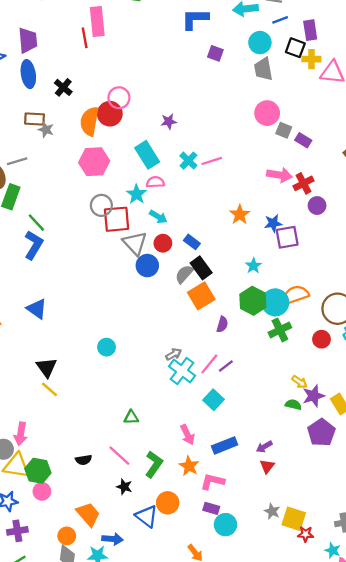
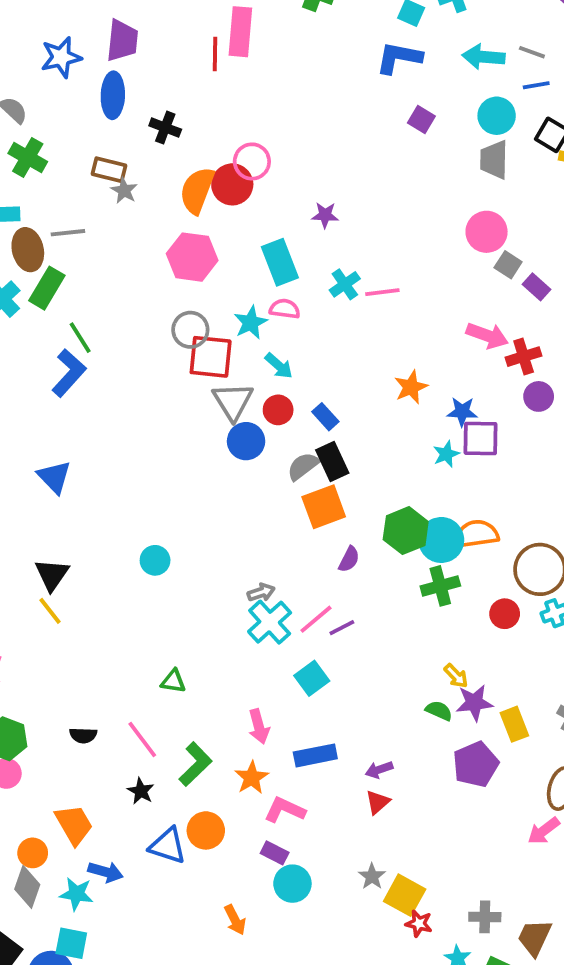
black cross: (63, 87) -> (165, 128), turned -30
cyan star: (253, 266) -> (446, 454), moved
blue triangle: (147, 516) -> (168, 846), turned -30

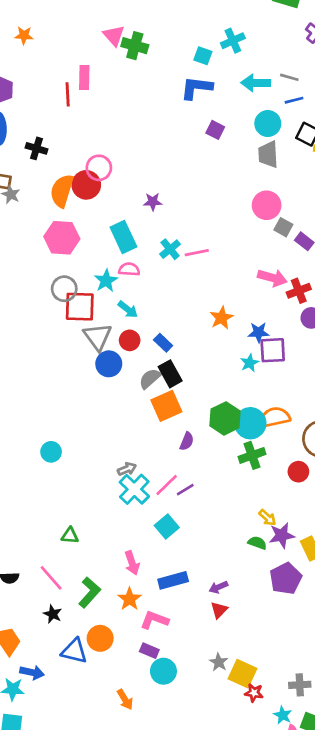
pink rectangle: (240, 32) -> (84, 78), size x0.7

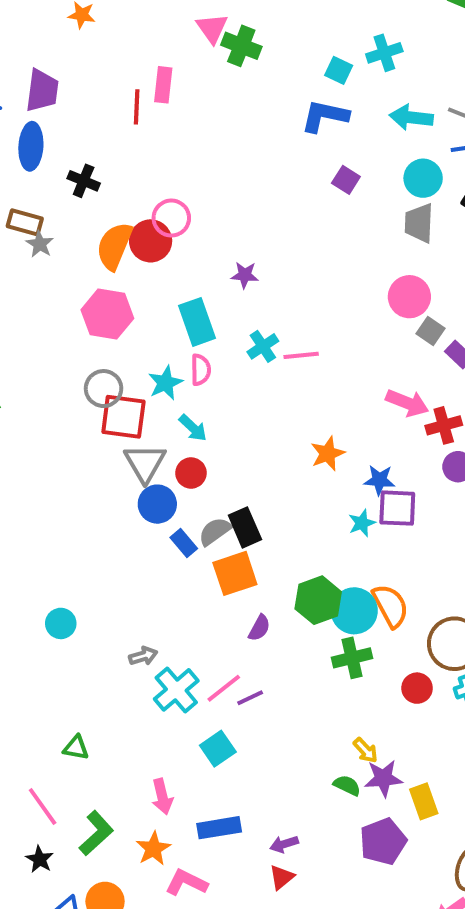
pink semicircle: (129, 269) -> (201, 370), turned 80
blue rectangle: (163, 343) -> (184, 543), moved
orange semicircle: (275, 417) -> (390, 606), turned 68
gray arrow: (127, 469) -> (143, 656), moved

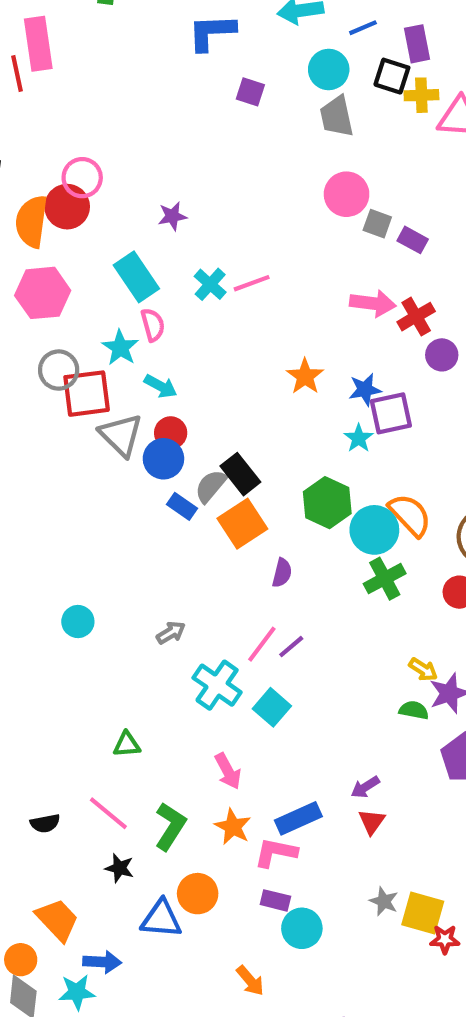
pink rectangle: (163, 85) -> (38, 44), size x1.4
blue circle: (157, 504) -> (163, 459), moved
green hexagon: (318, 600) -> (327, 503), moved
cyan cross: (176, 690) -> (217, 685), moved
blue rectangle: (219, 828) -> (298, 818), moved

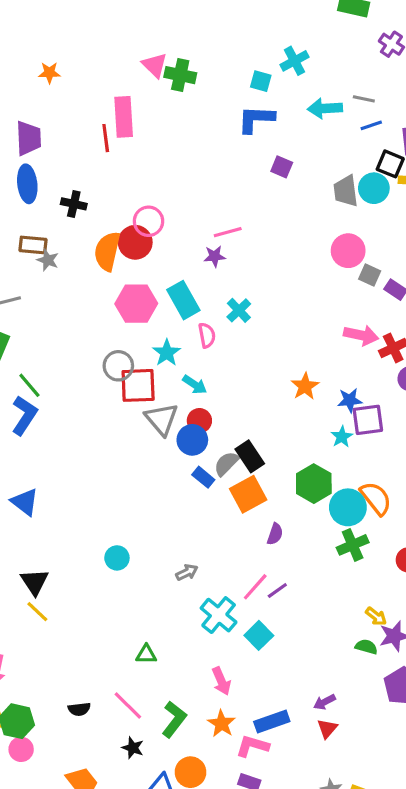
cyan circle: (329, 69) -> (374, 188), moved
pink line: (252, 283) -> (228, 232), moved
pink hexagon: (43, 293) -> (136, 304), moved
pink semicircle: (153, 325) -> (207, 335), moved

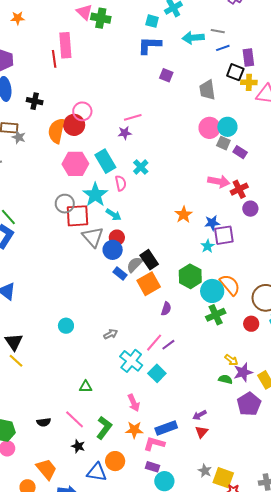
cyan circle: (374, 188) -> (227, 127), moved
cyan star: (167, 353) -> (95, 195), size x1.4
orange star: (222, 724) -> (134, 430), turned -30

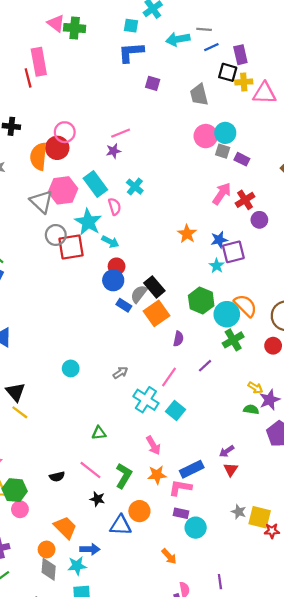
pink arrow: (219, 181) -> (222, 194), turned -60
gray triangle: (93, 237) -> (41, 202), moved
purple line: (168, 345) -> (205, 366), moved

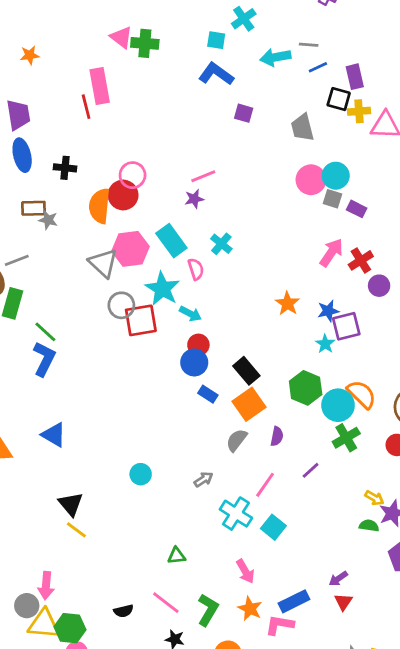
blue L-shape: (131, 52) -> (216, 74), turned 40
gray semicircle: (139, 294) -> (237, 440), moved
orange star: (157, 475) -> (250, 609), turned 30

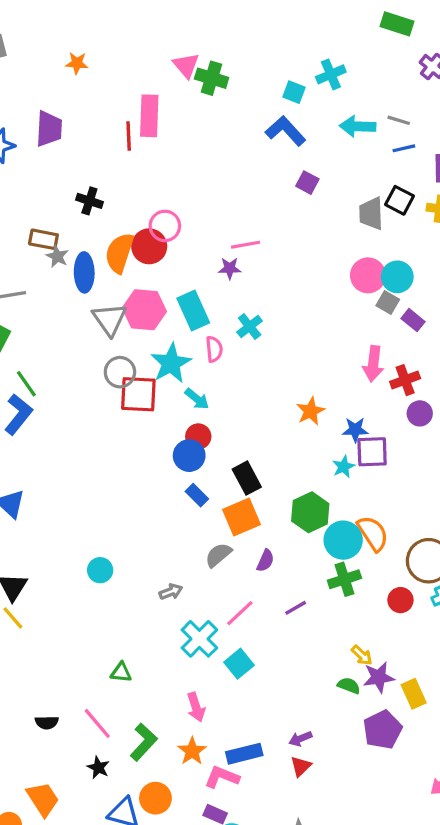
black square: (339, 99) -> (400, 200), moved
blue ellipse: (22, 155) -> (84, 272), moved
pink arrow: (331, 253) -> (373, 364), turned 140

